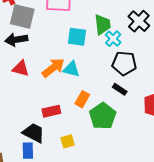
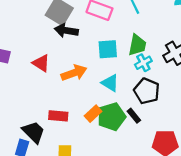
cyan square: (77, 37) -> (108, 49), turned -30
black arrow: (16, 40) -> (66, 31), moved
cyan triangle: (71, 69) -> (110, 83), moved
green pentagon: (103, 116) -> (112, 117), moved

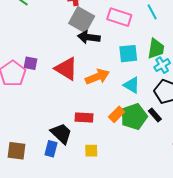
red triangle: (41, 63) -> (66, 69), size x1.4

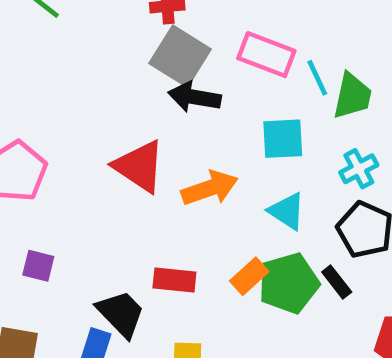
cyan line: (152, 12) -> (317, 78), moved
green trapezoid: (156, 49) -> (352, 96), moved
purple square: (31, 63) -> (38, 266), moved

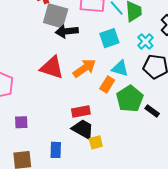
orange rectangle: (249, 276) -> (107, 84), moved
black rectangle: (337, 282) -> (152, 111), moved
black trapezoid: (121, 314) -> (83, 129), moved

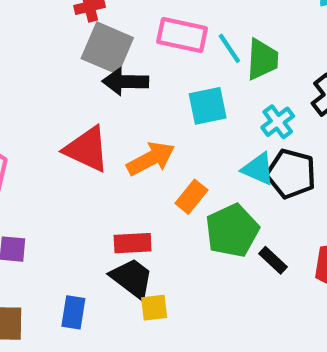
cyan triangle: (120, 68) -> (258, 169), moved

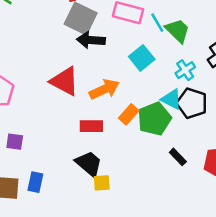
green trapezoid: (262, 59) -> (178, 31), turned -52
cyan square: (208, 106) -> (142, 58), turned -30
green pentagon: (232, 231) -> (154, 119), moved
red rectangle: (133, 243) -> (91, 126), moved
blue rectangle: (73, 312) -> (35, 182), moved

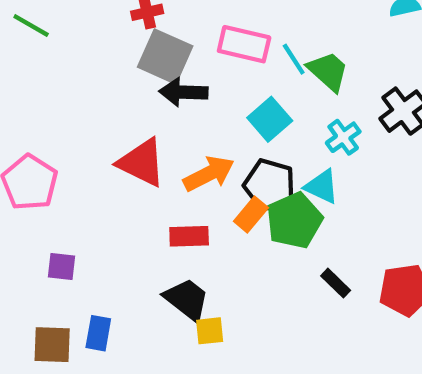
black pentagon: (192, 103) -> (269, 185), moved

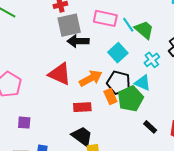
gray square: (165, 57) -> (69, 25), turned -35
orange rectangle: (251, 215) -> (110, 96), turned -63

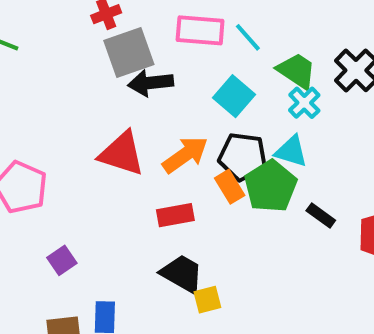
green trapezoid: (144, 30) -> (297, 71), moved
purple square: (24, 123) -> (62, 260), turned -32
black rectangle: (150, 127) -> (321, 216), moved

